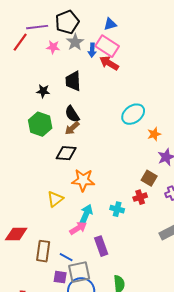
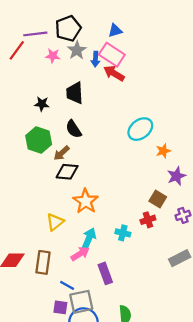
brown arrow: (72, 128) -> (62, 153), moved
orange star: (83, 180) -> (86, 201), turned 30
brown rectangle: (43, 251) -> (43, 262), moved

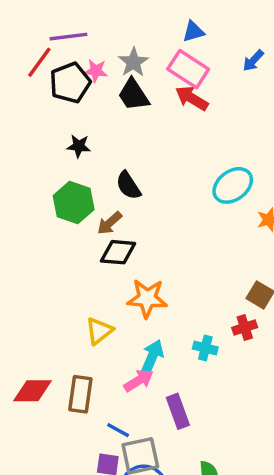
black pentagon: (68, 28) -> (70, 83), moved
blue arrow: (95, 59) -> (253, 61), moved, turned 40
black trapezoid: (75, 93) -> (133, 95), moved, turned -30
orange star: (86, 201) -> (147, 298), turned -30

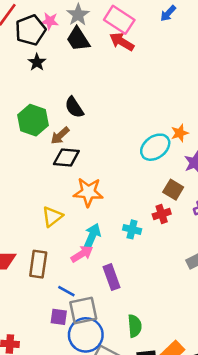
black star: (79, 146) -> (37, 62), moved, turned 30
cyan ellipse: (233, 185) -> (155, 147), moved

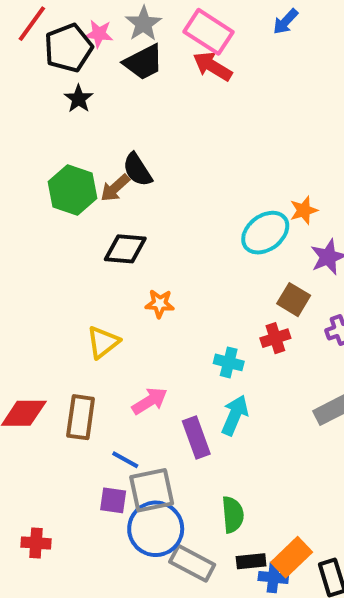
black trapezoid: (78, 39) -> (143, 62), turned -84
brown arrow: (60, 136) -> (115, 188), moved
orange star: (88, 192) -> (160, 304), size x0.6
cyan arrow: (92, 236) -> (235, 415), moved

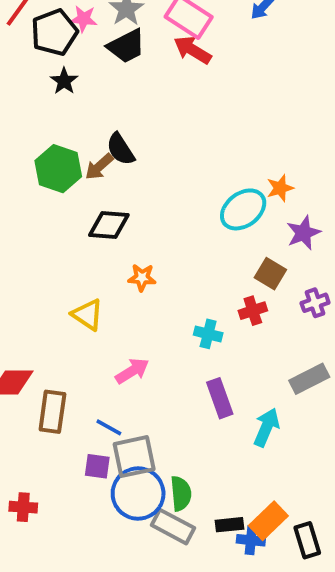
yellow triangle: (103, 342) -> (87, 315), turned -48
cyan arrow: (235, 415) -> (266, 427), moved
brown rectangle: (81, 417) -> (52, 412), moved
purple rectangle: (196, 437) -> (220, 398), moved
green semicircle: (233, 515) -> (181, 494), moved

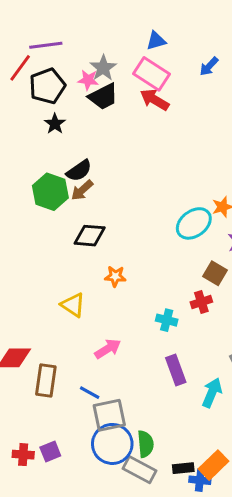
pink star: (84, 19) -> (88, 80), moved
black semicircle: (121, 149) -> (79, 171), moved, turned -92
purple square: (97, 466) -> (50, 451), moved, turned -30

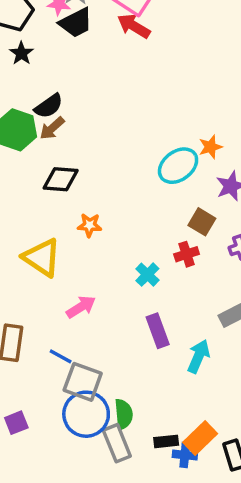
yellow triangle: (73, 305) -> (42, 258), size x1.4
cyan cross: (167, 320) -> (147, 275), turned 30
gray square: (109, 415) -> (83, 382), turned 32
gray rectangle: (139, 470) -> (117, 443), turned 40

